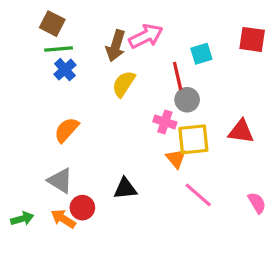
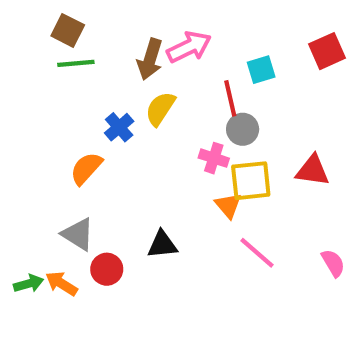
red square: (252, 39) -> (327, 51), turned -32
blue cross: (65, 70) -> (119, 127), moved
orange arrow: (63, 219) -> (61, 284), moved

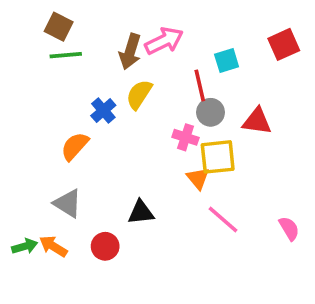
red triangle: (313, 170) -> (257, 121), moved
red circle: (107, 269) -> (105, 246), moved

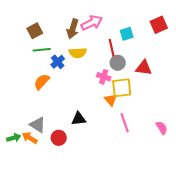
brown square: (59, 27) -> (35, 31), moved, turned 35
green line: (66, 55) -> (42, 50), moved
yellow semicircle: (139, 94) -> (78, 53), turned -126
gray triangle: (68, 203) -> (38, 125), moved
pink line: (223, 219) -> (125, 123), turned 30

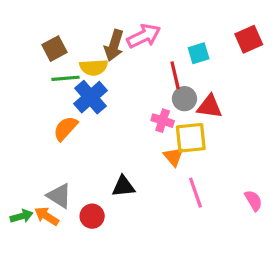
yellow semicircle: (78, 53) -> (94, 67), moved
blue cross: (58, 62) -> (91, 97), size x1.5
red triangle: (144, 68) -> (210, 107), moved

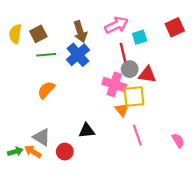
pink arrow: (144, 36) -> (116, 25), moved
brown arrow: (114, 45) -> (80, 32), turned -35
yellow semicircle: (94, 67) -> (15, 34), moved, turned 102
blue cross: (91, 97) -> (78, 55), moved
pink cross: (163, 121) -> (114, 84), size x1.5

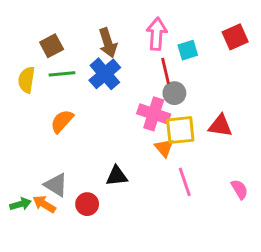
pink arrow: (116, 25) -> (157, 34), turned -60
yellow semicircle: (15, 34) -> (26, 80), moved
red triangle: (147, 75) -> (220, 126), moved

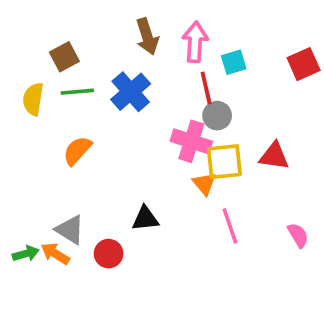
red square: (235, 37) -> (304, 64), moved
brown arrow: (108, 43) -> (147, 36), moved

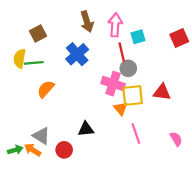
green line: (77, 92) -> (34, 63), moved

